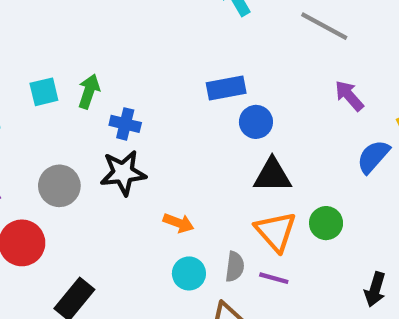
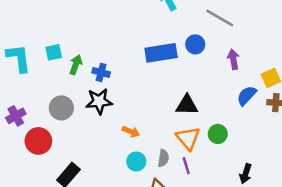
blue rectangle: (226, 88) -> (161, 53), size x1.4
green arrow: (89, 91) -> (76, 65), moved
purple arrow: (349, 96) -> (233, 59), turned 30
blue circle: (256, 122) -> (195, 44), moved
purple line: (274, 278) -> (186, 166), turned 56

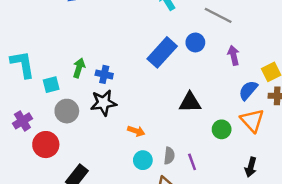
cyan square: (54, 52) -> (51, 85), moved
blue rectangle: (161, 53) -> (162, 52), turned -36
orange triangle: (188, 138) -> (252, 120), moved

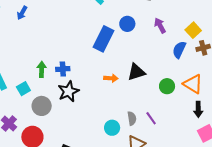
orange triangle: (252, 120) -> (193, 84), moved
orange arrow: (136, 131) -> (111, 78), moved

